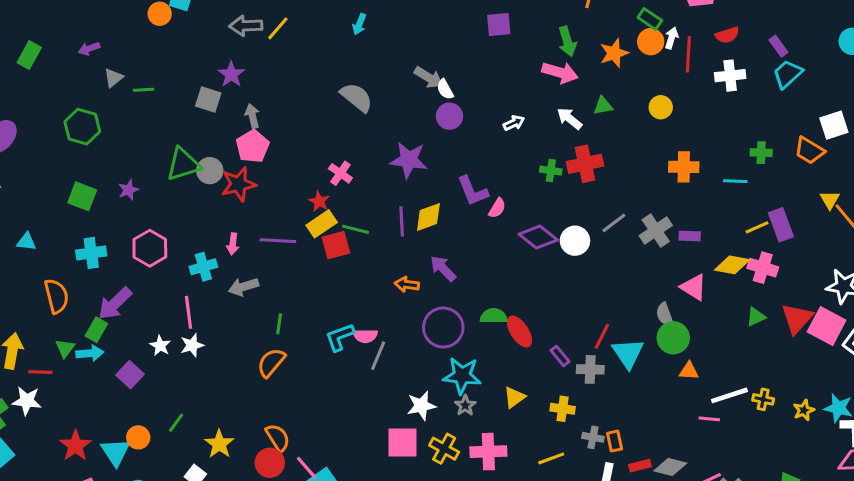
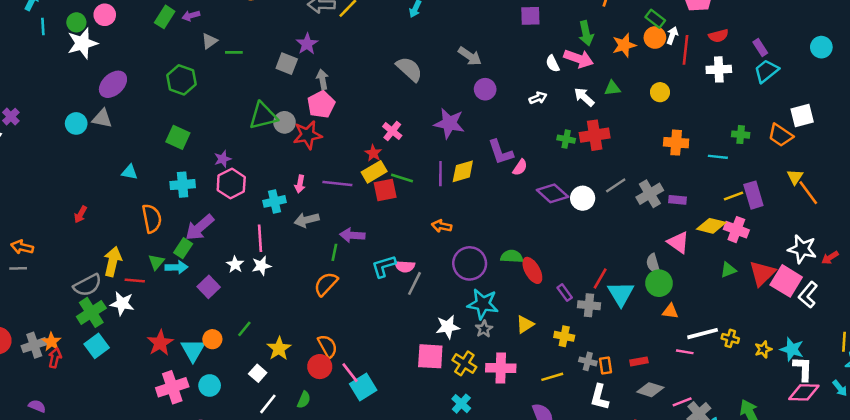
green rectangle: (29, 55) -> (165, 17), moved
white semicircle: (445, 89) -> (553, 64), moved
purple star: (128, 190) -> (223, 159), moved
purple arrow: (443, 268) -> (352, 235), moved, turned -45
red rectangle: (640, 466) -> (639, 361), moved

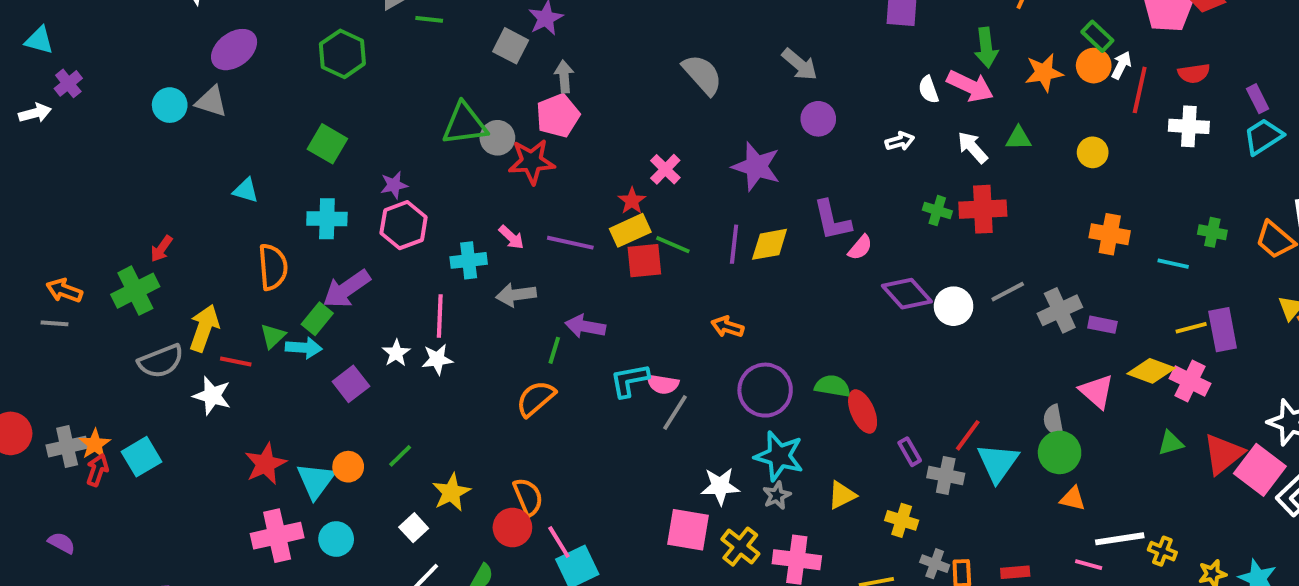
pink arrow: (300, 184) -> (511, 237), turned -63
green cross: (91, 312) -> (135, 291), moved
cyan square: (97, 346) -> (142, 457), moved

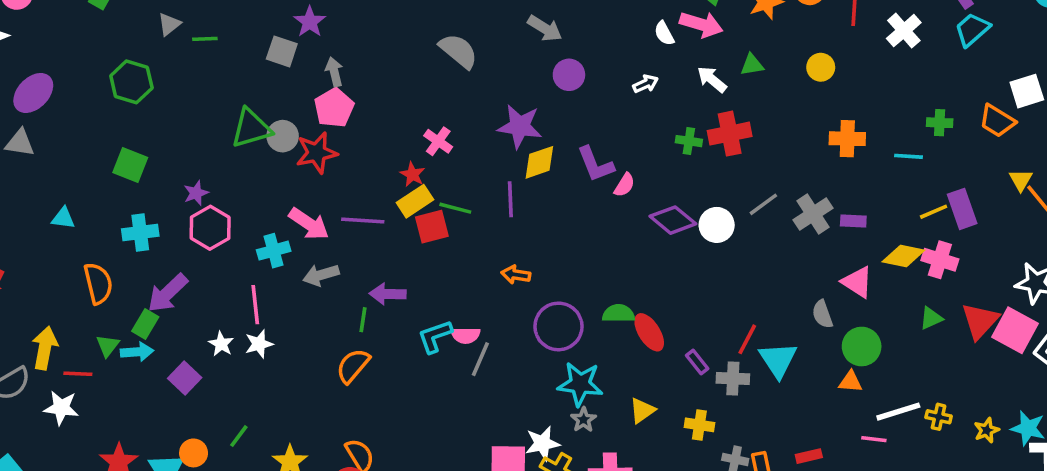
white cross: (1189, 126) -> (904, 31), turned -36
pink arrow: (511, 237) -> (309, 224), size x1.6
yellow diamond: (770, 244) -> (539, 162), moved
green circle: (1060, 452) -> (862, 347), moved
white star: (720, 486) -> (542, 443), moved

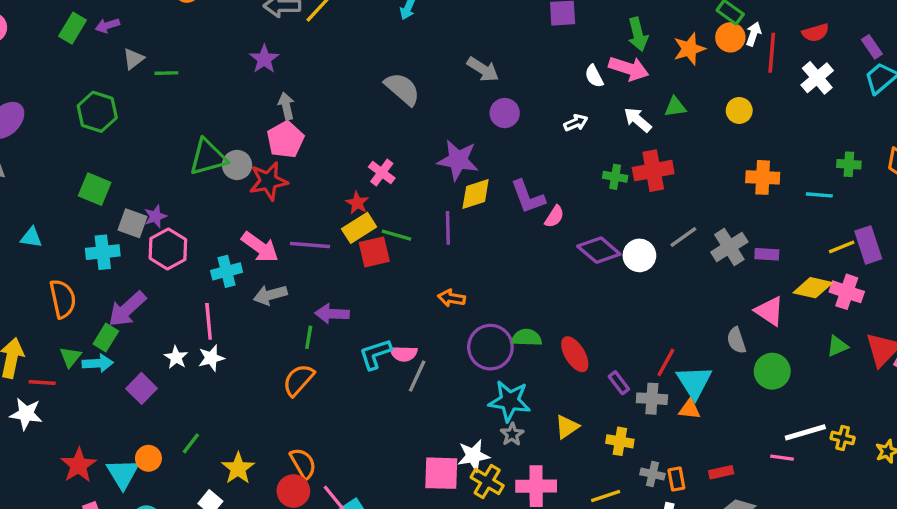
gray square: (282, 51) -> (132, 223), moved
green semicircle: (619, 314) -> (527, 338), moved
orange triangle: (850, 382) -> (690, 409), moved

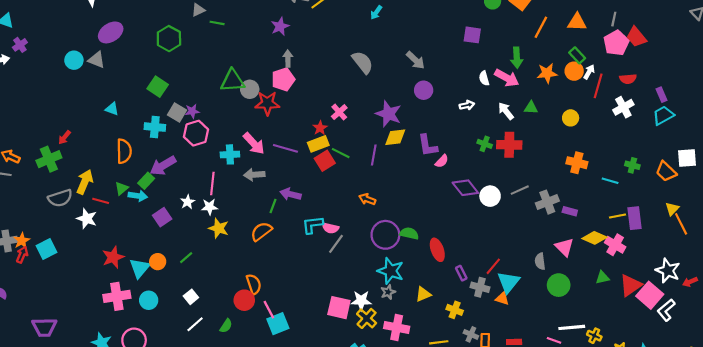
red square: (374, 252) -> (325, 161), turned -30
yellow star: (238, 468) -> (219, 228), moved, turned -30

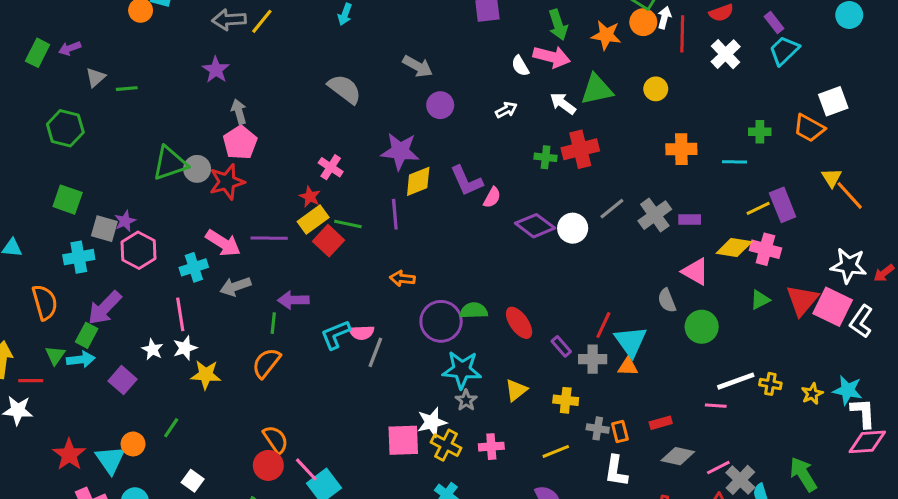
orange star: (547, 73) -> (606, 35), turned 30
green triangle: (531, 108) -> (597, 89), size x1.6
pink cross: (397, 327) -> (491, 447), size x0.7

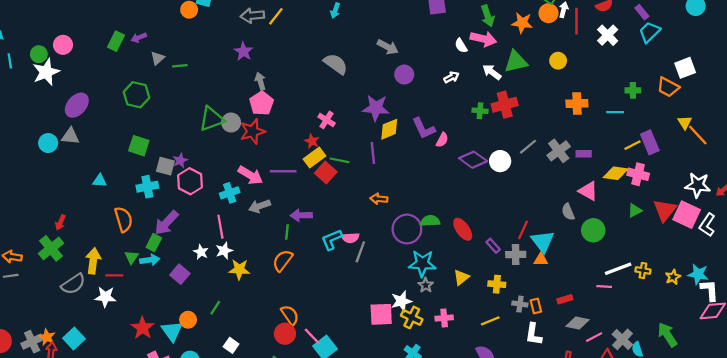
pink line: (718, 468) -> (594, 337), moved

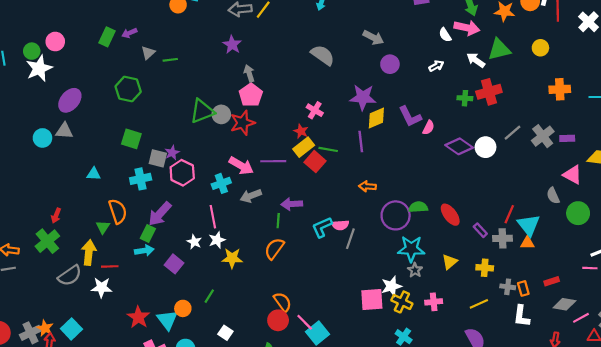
green triangle: (132, 257) -> (103, 227), moved

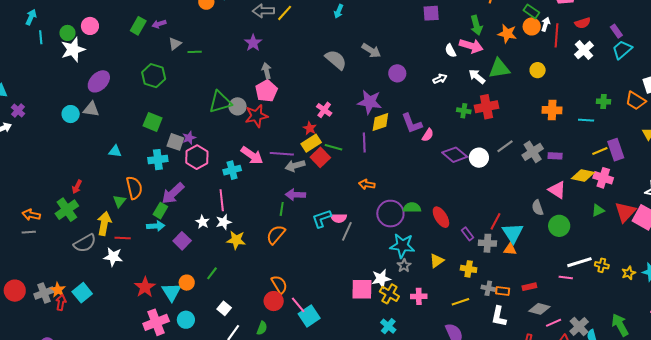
gray arrow: (373, 38) -> (371, 51), moved
gray arrow: (251, 196) -> (295, 166), moved
orange rectangle: (523, 288) -> (503, 291), turned -72

